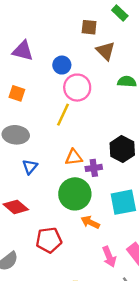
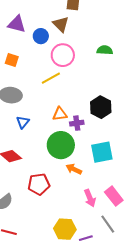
brown triangle: (106, 51) -> (61, 24), moved
blue circle: (62, 65) -> (41, 36), moved
yellow line: (63, 115) -> (51, 78), turned 36

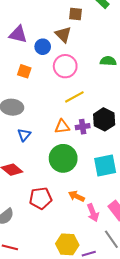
orange square: (12, 60) -> (24, 71), moved
yellow line: (51, 78) -> (74, 97), moved
purple cross: (77, 123) -> (83, 127), moved
orange arrow: (74, 169) -> (76, 196), moved

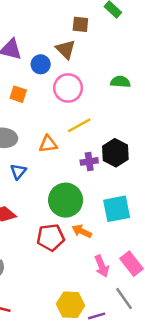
orange triangle: (62, 127) -> (48, 144), moved
orange arrow: (76, 196) -> (82, 231), moved
red pentagon: (41, 198) -> (51, 237), moved

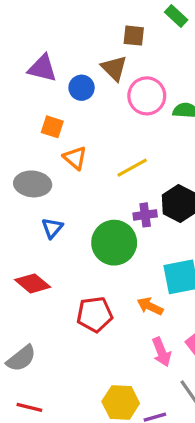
pink circle: (68, 88) -> (147, 96), moved
orange triangle: (48, 144) -> (75, 158), moved, turned 48
green circle: (66, 200) -> (114, 243), moved
orange arrow: (82, 231) -> (150, 306), moved

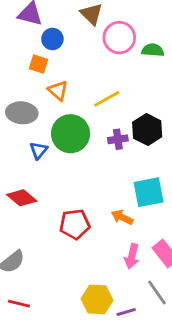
blue circle: (82, 88) -> (52, 39), moved
green circle: (114, 243) -> (71, 134), moved
pink arrow: (161, 352) -> (132, 256), turned 35

